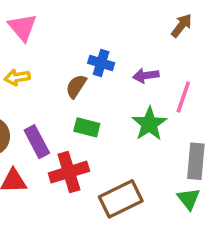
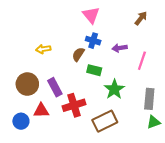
pink triangle: (22, 27) -> (91, 15), moved
green star: (149, 124) -> (114, 89), moved
green rectangle: (87, 127) -> (94, 70), moved
green triangle: (189, 199) -> (154, 122), moved, turned 48

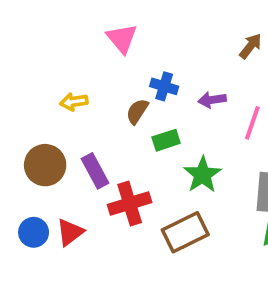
pink triangle: (91, 15) -> (122, 38), moved
green rectangle: (94, 70) -> (166, 140), turned -32
red triangle: (41, 111) -> (70, 232), moved, turned -35

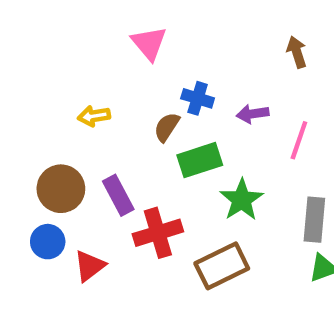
brown arrow: (251, 46) -> (297, 52), turned -56
green rectangle: (166, 140) -> (200, 160), size x1.4
blue circle: (34, 232) -> (48, 242), moved

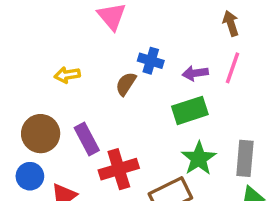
pink line: (299, 140) -> (233, 68), moved
green rectangle: (200, 160) -> (190, 110), moved
green star: (242, 200) -> (199, 158), moved

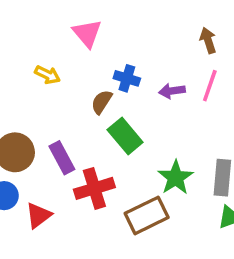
yellow arrow: (67, 75) -> (47, 75), moved, turned -145
green rectangle: (190, 110) -> (125, 136), moved, turned 68

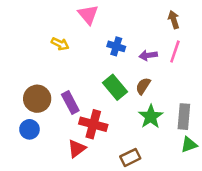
brown semicircle: (102, 102) -> (143, 86), moved
red cross: (94, 188) -> (93, 124), turned 32
red triangle: (38, 215) -> (77, 148), moved
brown rectangle: (147, 215) -> (130, 157), moved, size x0.7

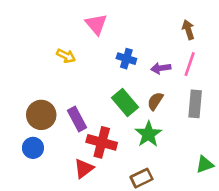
green star: (151, 117) -> (148, 134), moved
gray rectangle: (184, 117) -> (195, 104), moved

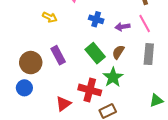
pink line: (190, 64) -> (145, 24), turned -48
purple rectangle: (77, 119) -> (58, 55), moved
red cross: (102, 142) -> (90, 90), moved

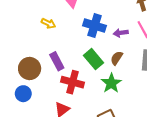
blue cross: (96, 19) -> (95, 26), size x1.5
red cross: (90, 90) -> (73, 82), moved

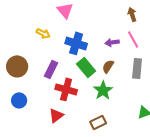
blue cross: (95, 26) -> (76, 43), moved
purple rectangle: (57, 61) -> (51, 69), turned 54
brown circle: (30, 69) -> (17, 66), moved

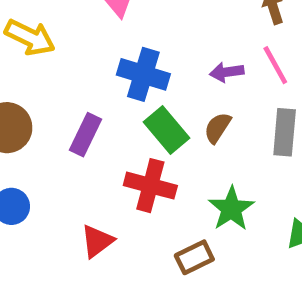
yellow arrow: (43, 33) -> (30, 37), moved, size x1.5
red cross: (66, 89) -> (150, 186), moved
green star: (103, 90) -> (231, 209), moved

